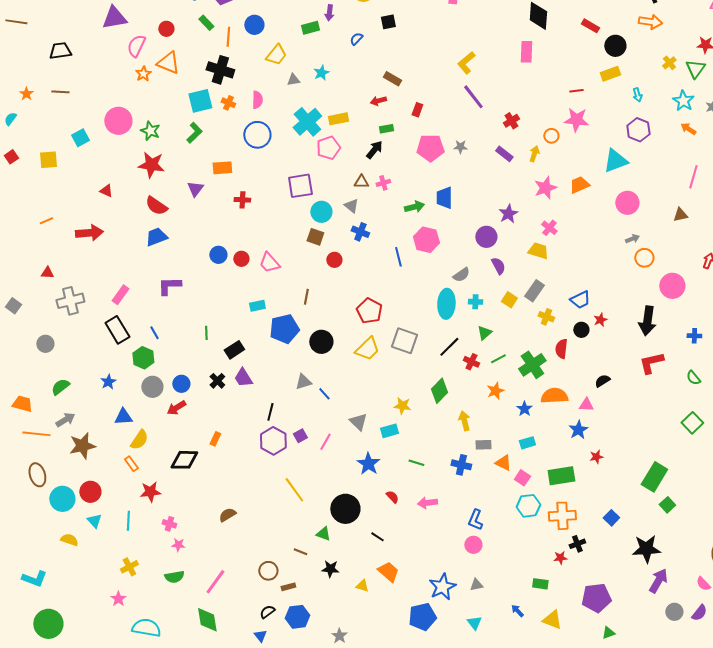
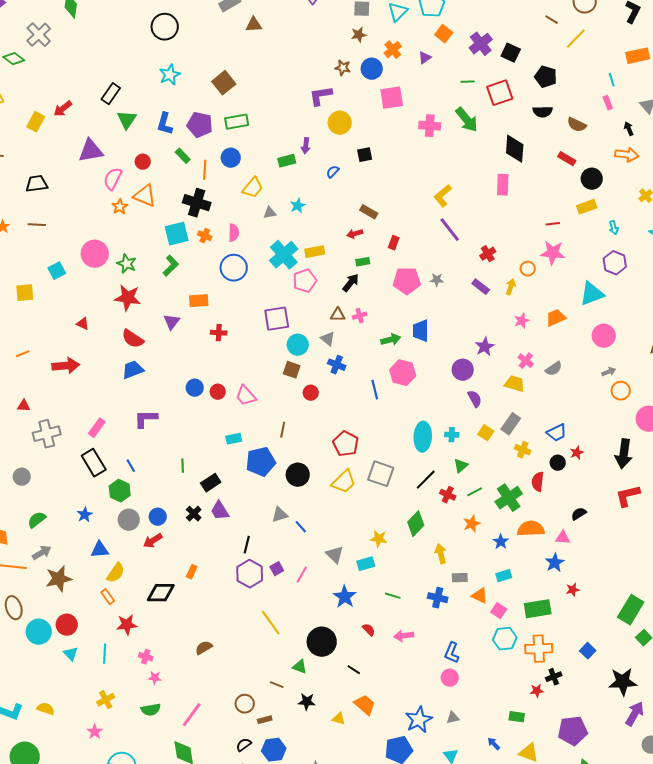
pink star: (545, 188) -> (522, 321), size x0.7
gray semicircle: (461, 275) -> (554, 369), moved
yellow semicircle: (69, 540) -> (46, 709), moved

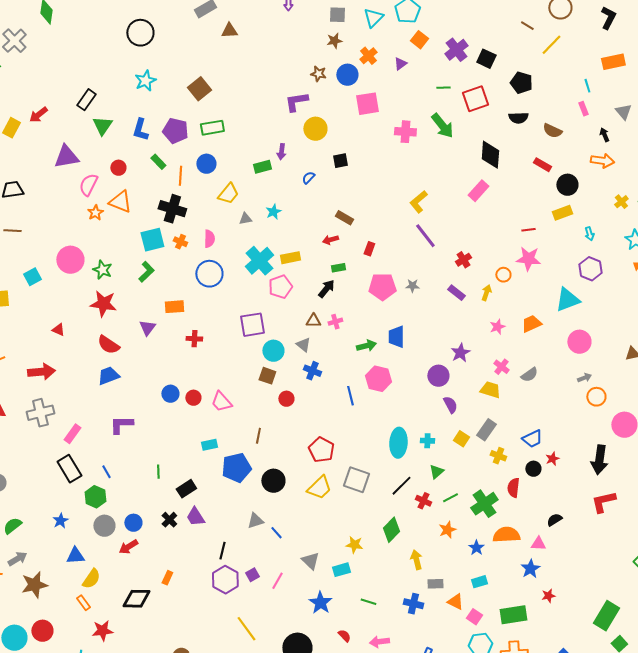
pink rectangle: (503, 185) -> (478, 191), turned 40
gray cross: (47, 434) -> (40, 413), moved

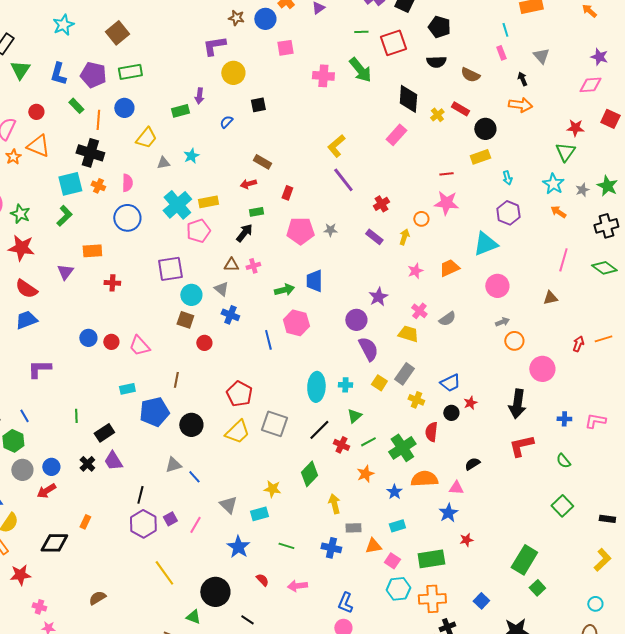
pink square: (367, 104) -> (285, 48), size x0.7
yellow cross: (621, 202) -> (437, 115), moved
purple semicircle: (450, 405) -> (368, 349), size x1.4
orange triangle: (455, 602) -> (373, 546), turned -36

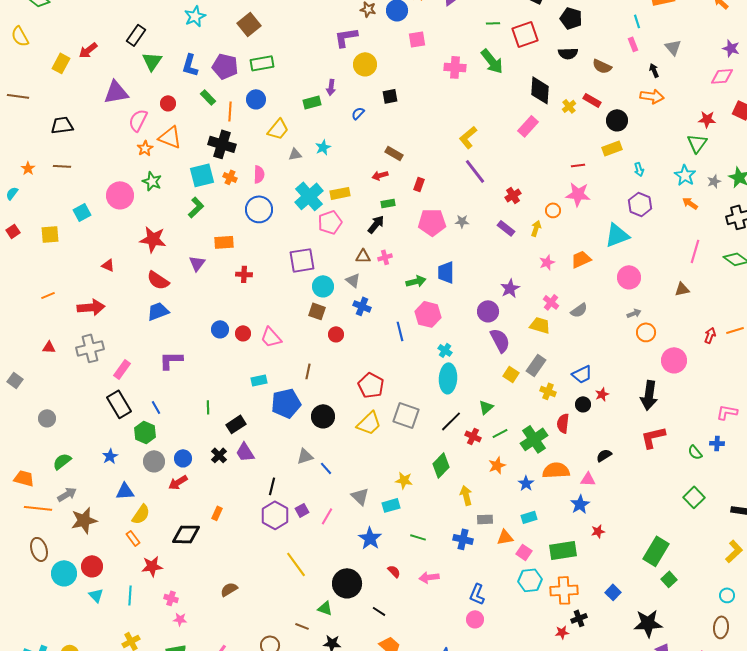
green star: (20, 214) -> (152, 181), moved
cyan cross: (345, 385) -> (445, 350), moved, turned 32
blue cross: (564, 419) -> (717, 443), moved

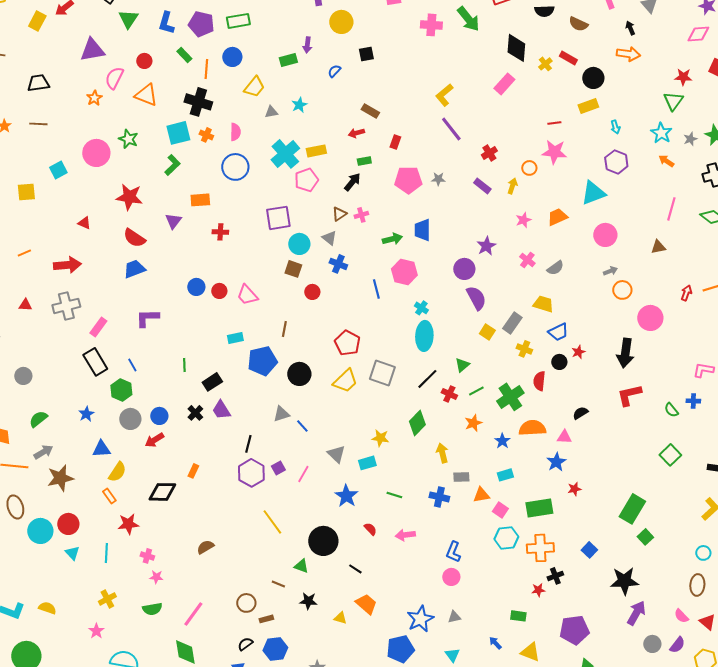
orange star: (145, 148) -> (94, 98), moved
brown triangle: (363, 256) -> (339, 214), turned -35
yellow trapezoid: (540, 325) -> (543, 304), moved

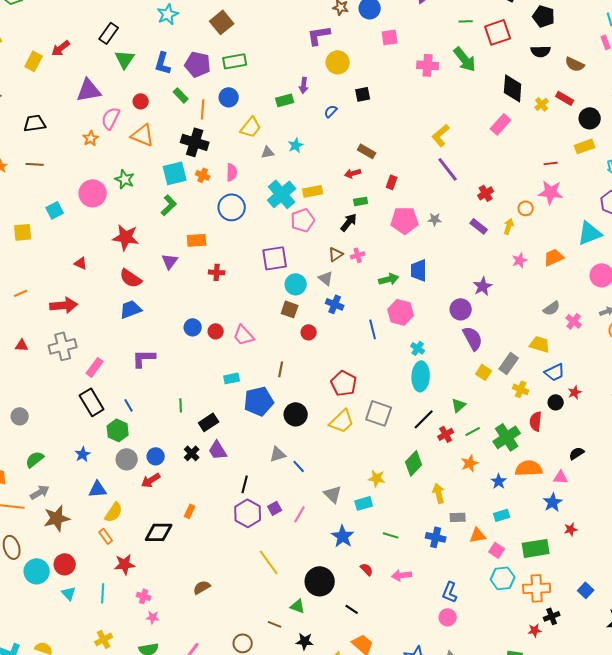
pink cross: (527, 260) -> (574, 321), moved
red cross: (449, 394) -> (446, 434), turned 35

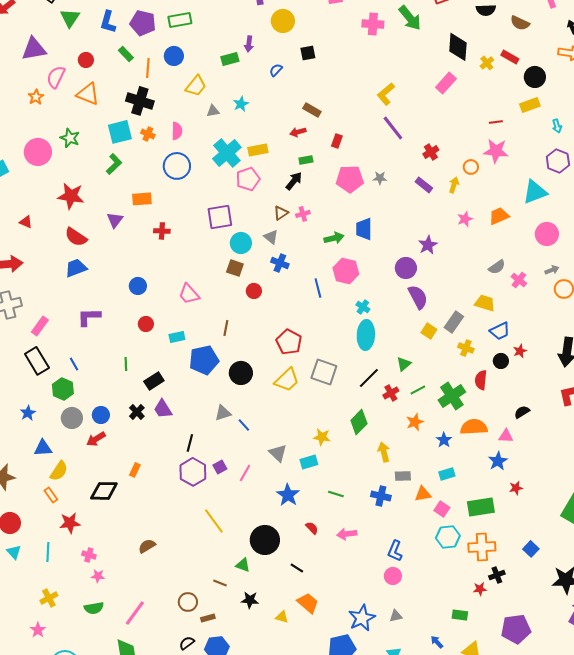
red circle: (216, 331) -> (146, 324), moved

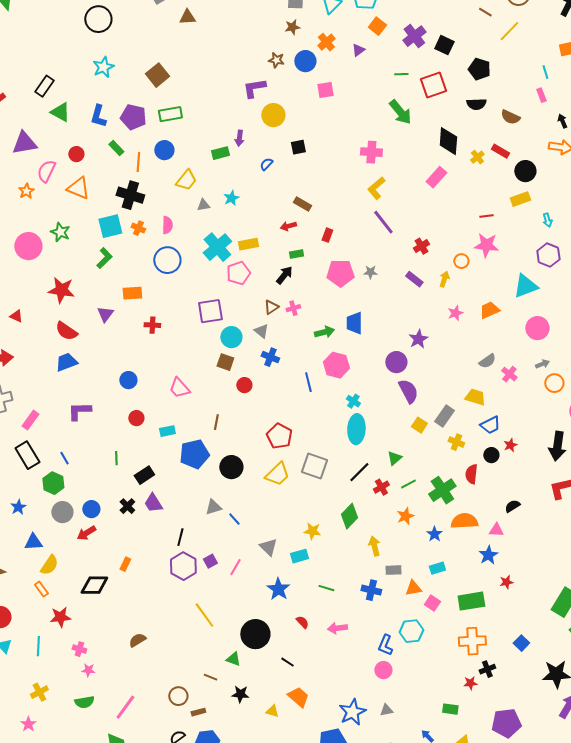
green triangle: (70, 18) -> (60, 112), turned -35
pink cross: (373, 24) -> (371, 152), moved
cyan hexagon: (448, 537) -> (411, 631), moved

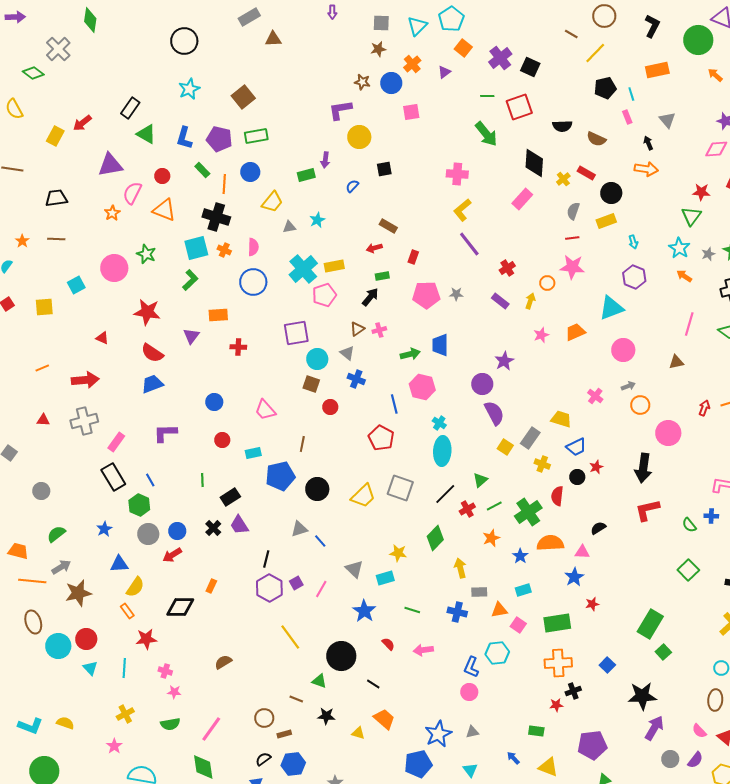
black pentagon: (479, 69) -> (605, 88), moved, turned -30
gray semicircle: (487, 361) -> (573, 211), moved, turned 144
red pentagon: (279, 436) -> (381, 438), moved

